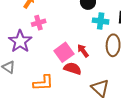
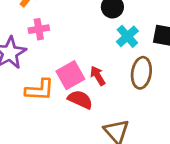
cyan cross: (101, 21) -> (127, 36), turned 35
orange L-shape: (43, 83) -> (40, 90), moved

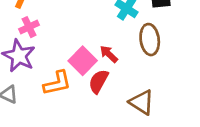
pink cross: (39, 29) -> (29, 27), moved
red semicircle: (80, 99) -> (98, 81), turned -70

